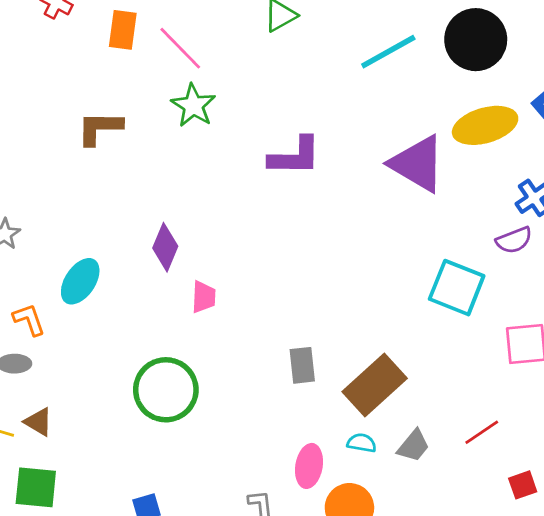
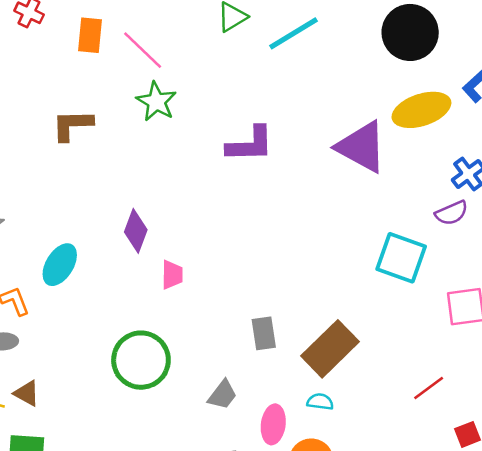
cyan line: (388, 52) -> (293, 33), moved
gray trapezoid: (413, 446) -> (222, 395), moved

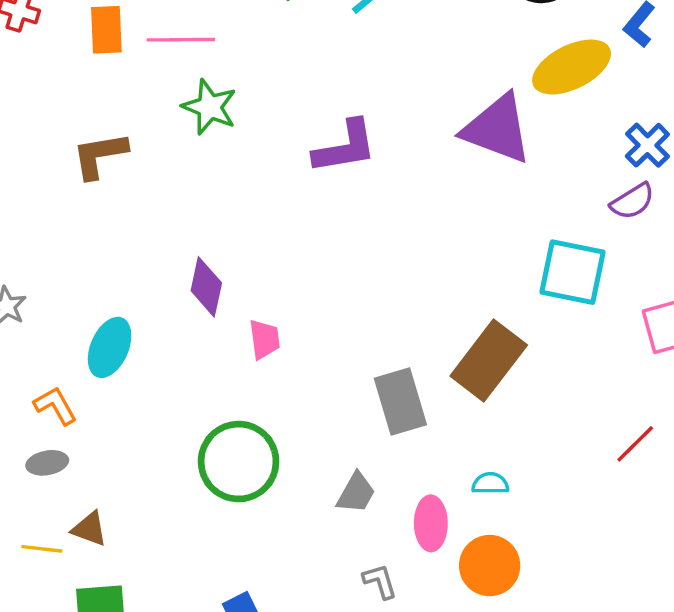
pink line: (143, 50) -> (181, 40), turned -36
gray rectangle: (264, 333) -> (400, 402), size x1.4
brown rectangle: (330, 349) -> (489, 361), moved

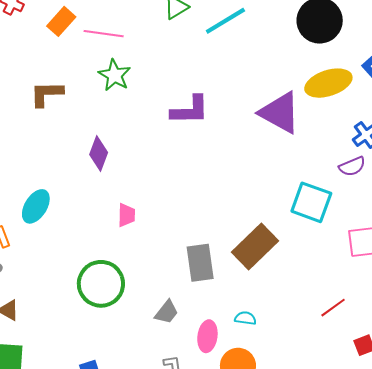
orange rectangle: (106, 30) -> (61, 21), turned 36
purple diamond: (206, 287) -> (99, 153), moved

